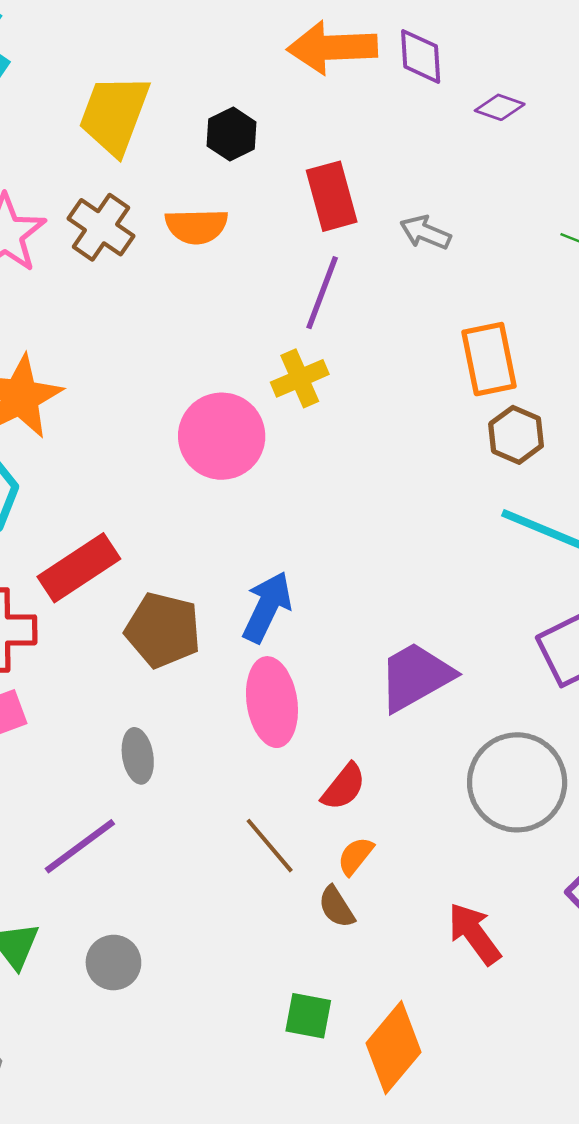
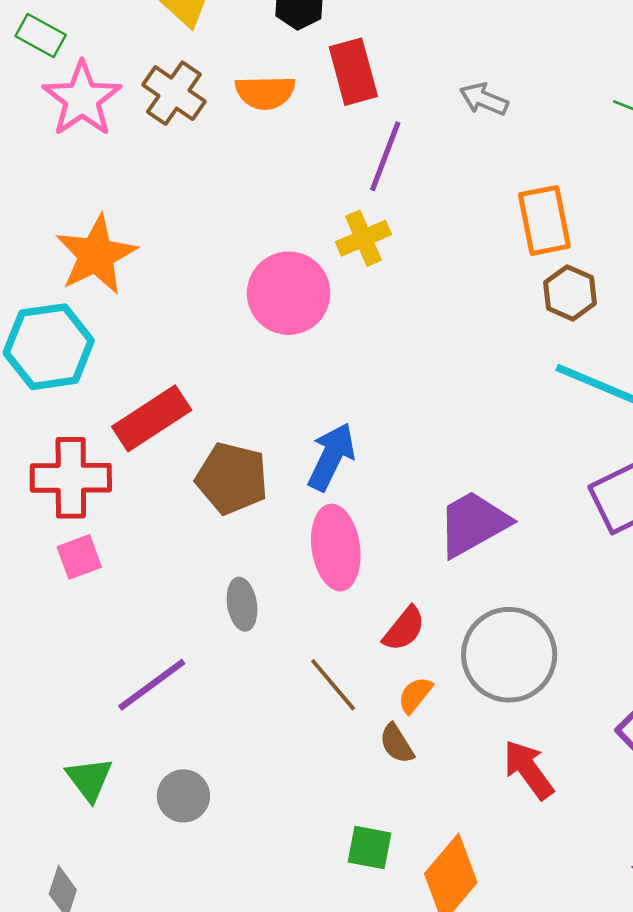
red rectangle: (332, 196) -> (353, 72), moved
gray ellipse: (138, 756) -> (242, 604), moved
gray circle: (517, 782) -> (509, 655), moved

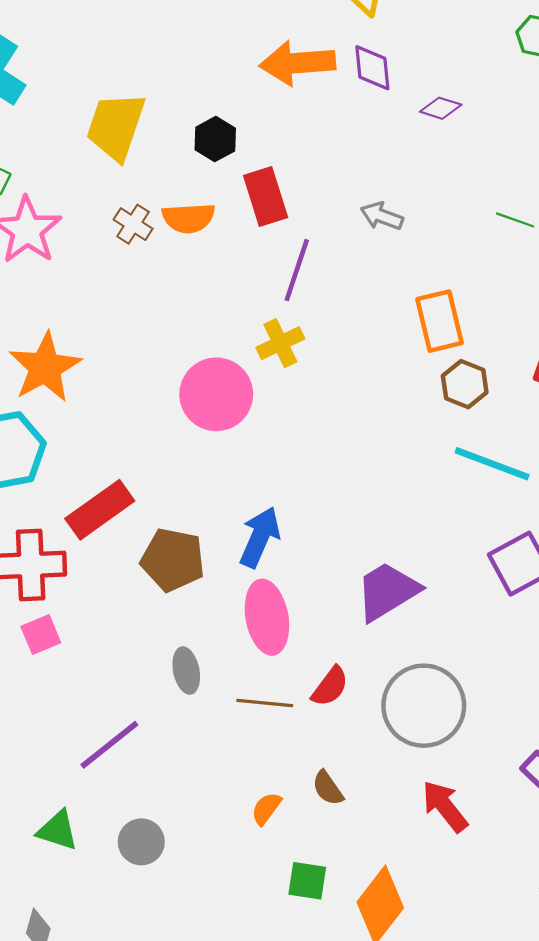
brown cross: (174, 93) -> (133, 224), moved, size x0.7
brown line: (333, 685) -> (265, 703), moved, turned -42
orange semicircle: (415, 695) -> (266, 809), moved
green triangle: (89, 779) -> (58, 830), turned -33

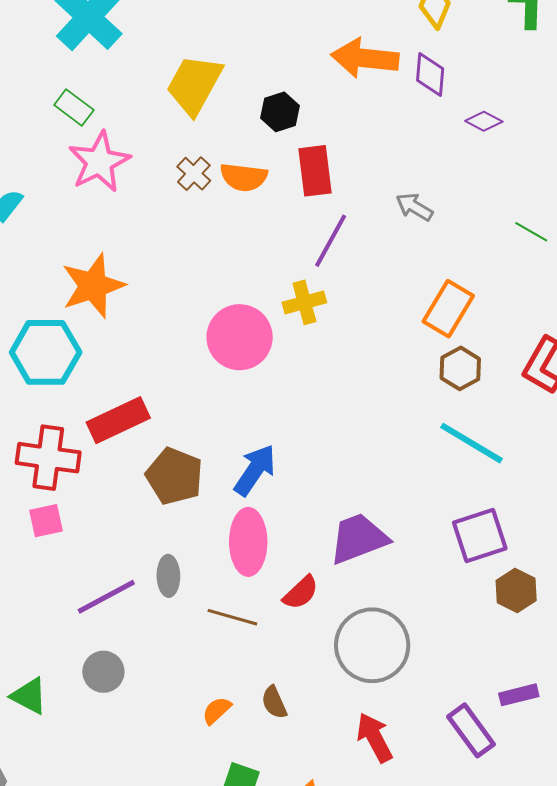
orange rectangle: (439, 321) -> (448, 309), turned 34
red semicircle: (330, 686) -> (301, 593), moved
purple line: (109, 745) -> (106, 597), moved
gray circle: (141, 842) -> (103, 672), moved

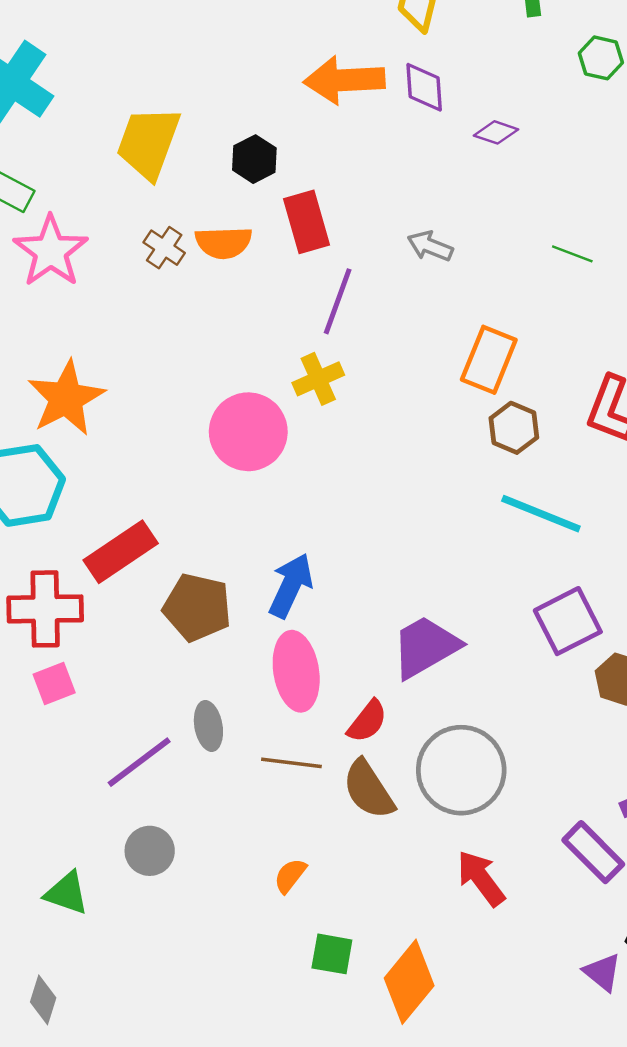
brown semicircle: (274, 702) -> (369, 789), moved, size x1.6

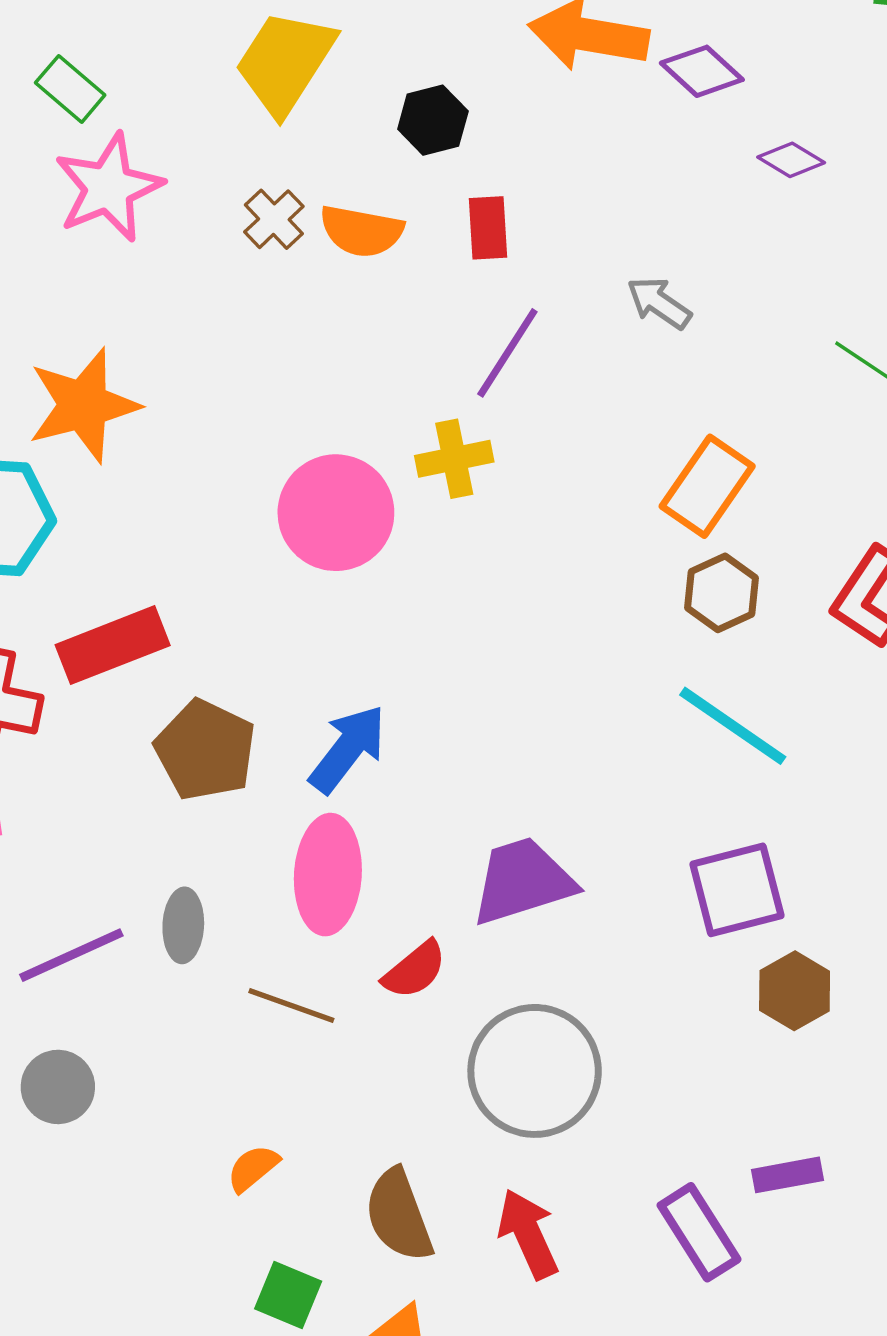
purple diamond: (424, 87) -> (702, 71), turned -56
red rectangle: (306, 222) -> (488, 228), size x0.7
brown semicircle: (369, 789) -> (399, 1215), moved

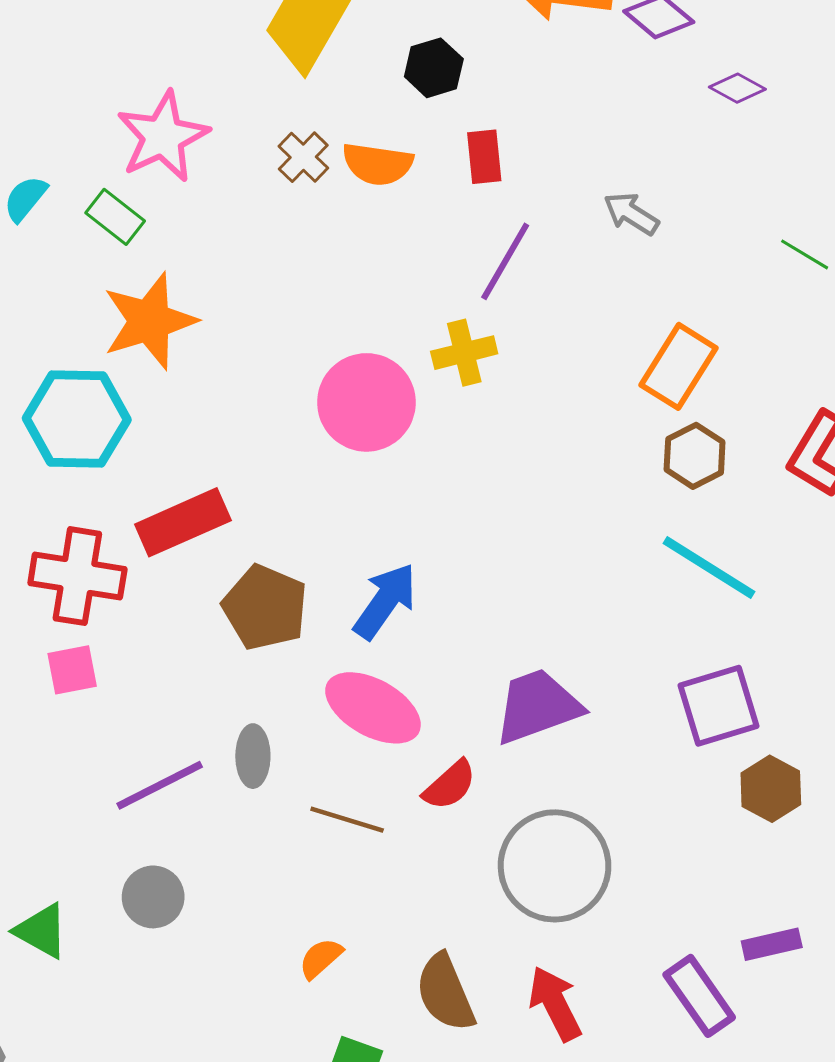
green rectangle: (70, 89) -> (115, 217), moved
pink ellipse: (328, 875) -> (373, 708), turned -62

